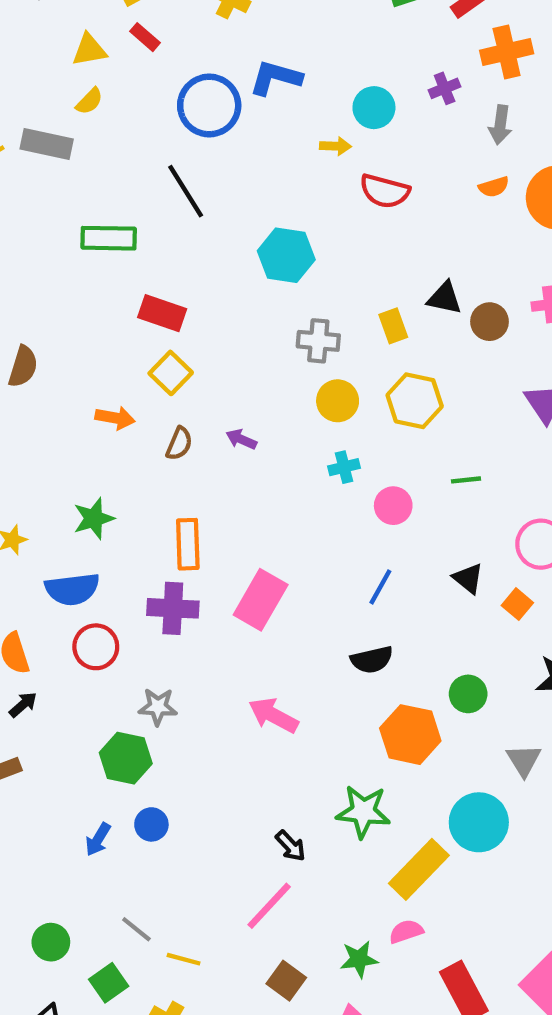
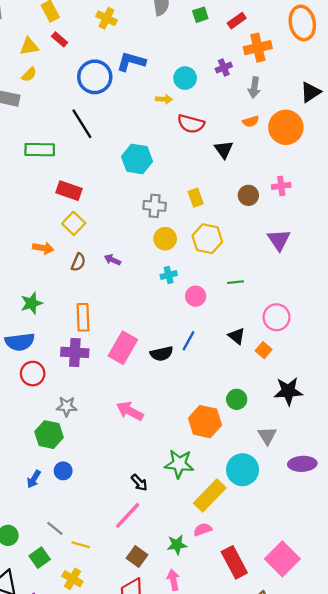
black triangle: (445, 298) -> (224, 150), moved, turned 42
black semicircle: (372, 660) -> (162, 354), moved

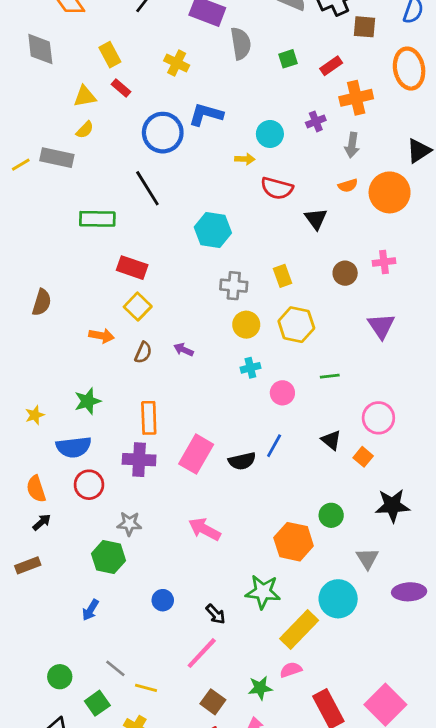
blue circle: (63, 471) -> (163, 600), moved

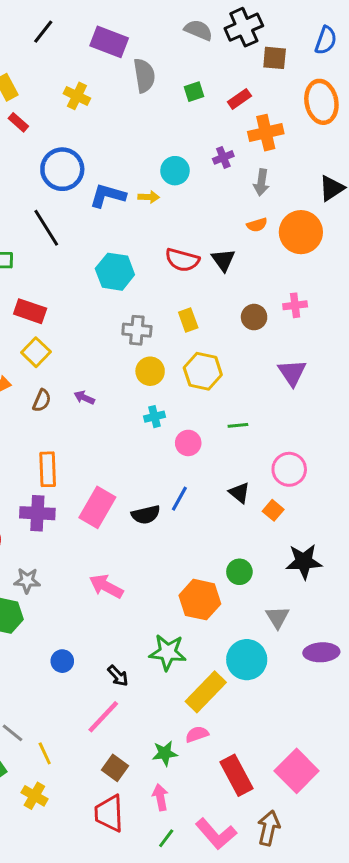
blue L-shape: (206, 114) -> (108, 196), moved
red semicircle: (277, 188) -> (182, 260), moved
yellow line: (146, 688) -> (45, 753), turned 50

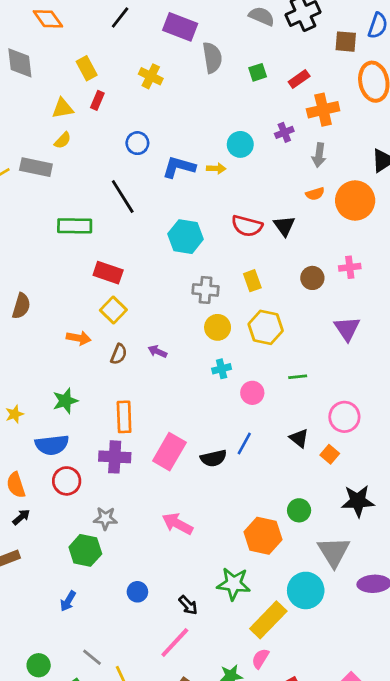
brown square: (275, 58) -> (346, 42), moved
red rectangle: (18, 122) -> (97, 100), turned 72
blue circle: (62, 169) -> (137, 143), size x0.6
gray triangle: (277, 617) -> (334, 552), size x1.5
pink semicircle: (197, 734) -> (260, 659), turned -40

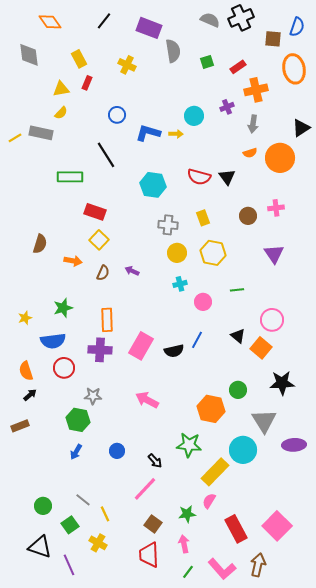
brown semicircle: (21, 306) -> (40, 244), moved
orange square: (330, 454) -> (261, 348), size x1.5
blue arrow: (68, 601) -> (76, 452), moved

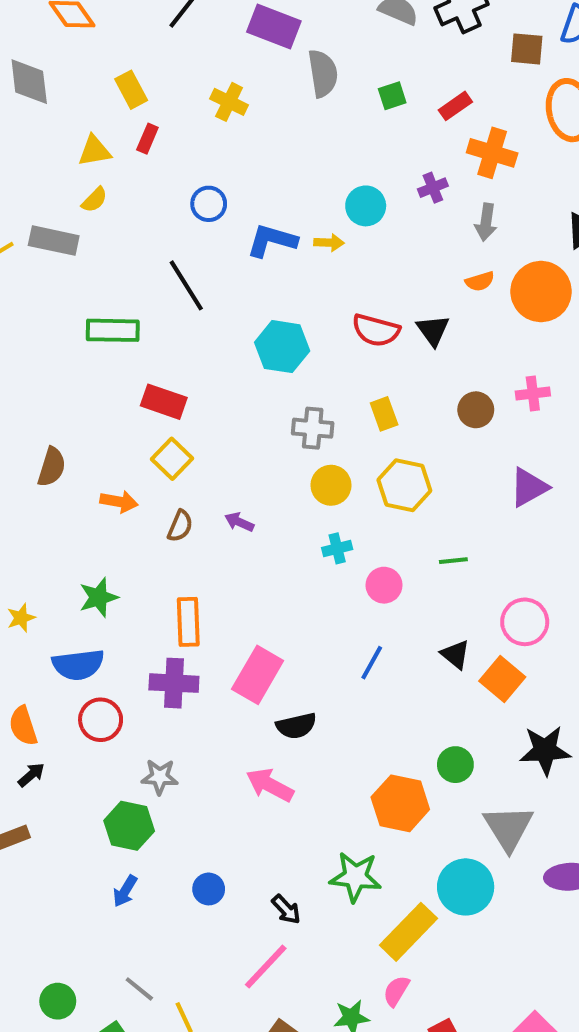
orange cross: (256, 90) -> (492, 153), turned 30
purple triangle: (274, 254) -> (529, 487), turned 35
black semicircle: (174, 351) -> (296, 726), moved

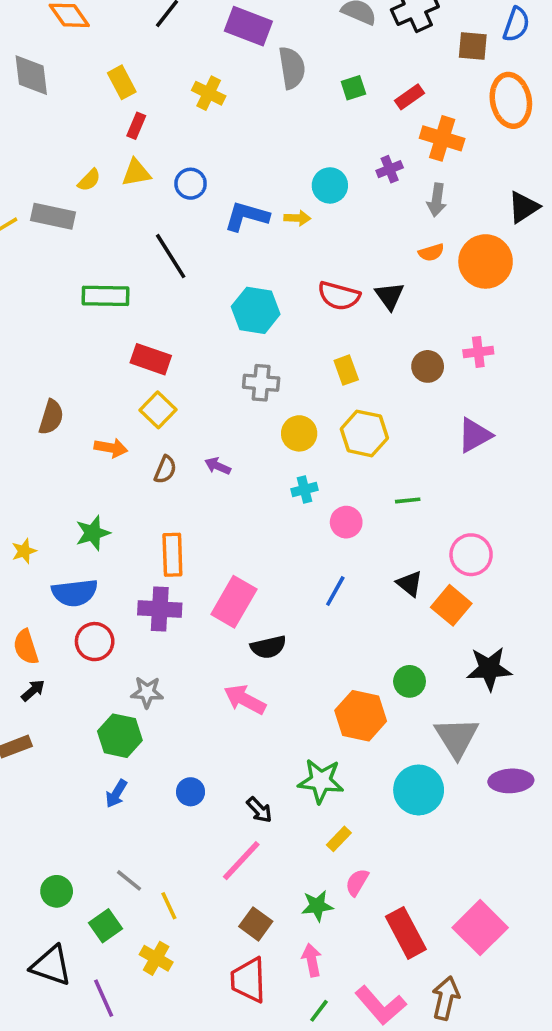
yellow triangle: (94, 151) -> (136, 173), moved
gray cross: (313, 428) -> (261, 383), moved
yellow rectangle: (408, 932) -> (339, 839), moved, size x0.5

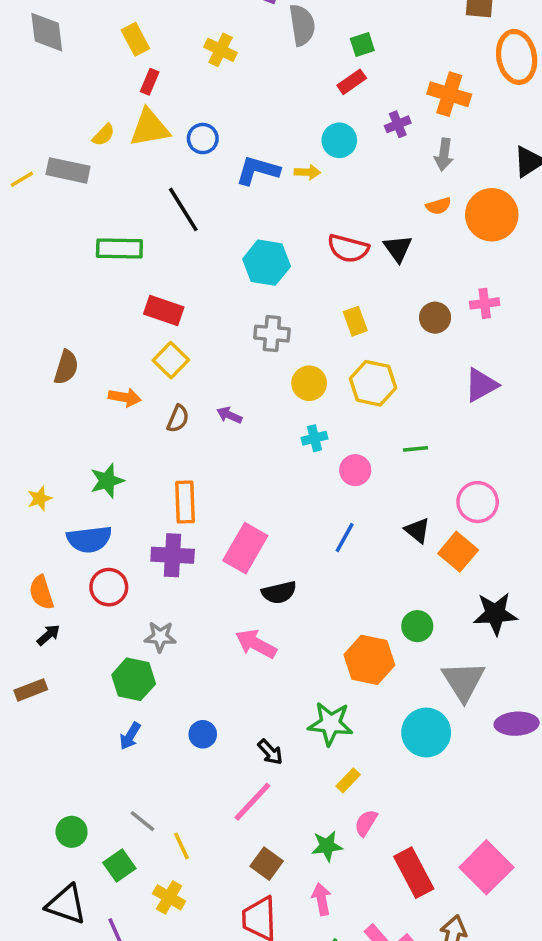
red rectangle: (410, 97) -> (352, 82), moved
yellow triangle: (136, 173) -> (150, 128), size x1.4

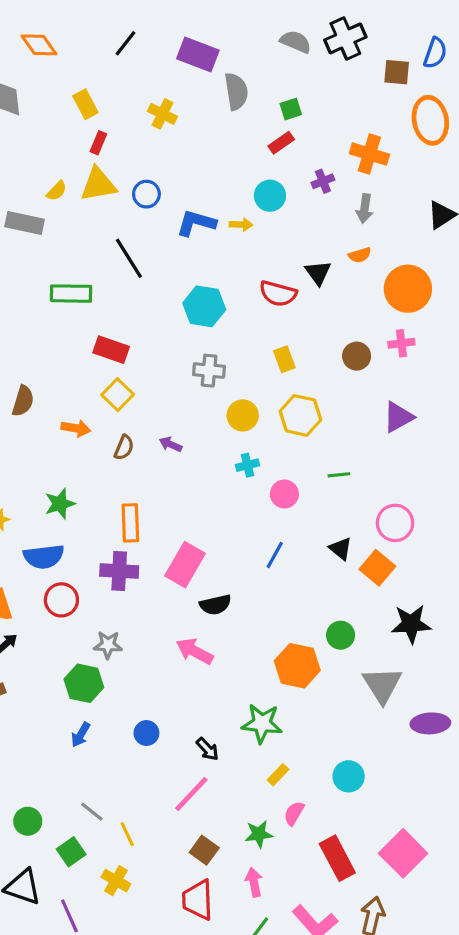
orange circle: (492, 215) -> (408, 289), moved
black triangle: (398, 248) -> (318, 273), moved
cyan circle: (426, 733) -> (349, 776), moved, size x0.7

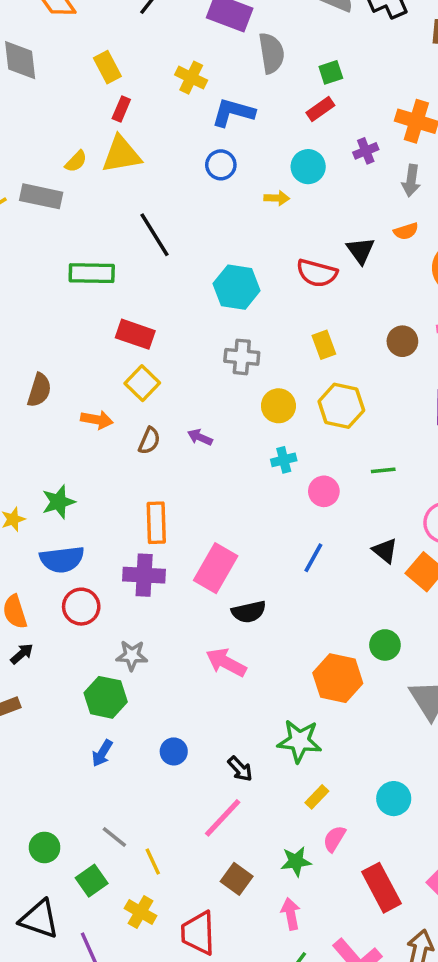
blue circle: (146, 194) -> (221, 165), moved
blue L-shape: (196, 223) -> (233, 112), moved
green star: (60, 504) -> (58, 502), moved
red trapezoid: (198, 900) -> (198, 933), moved

